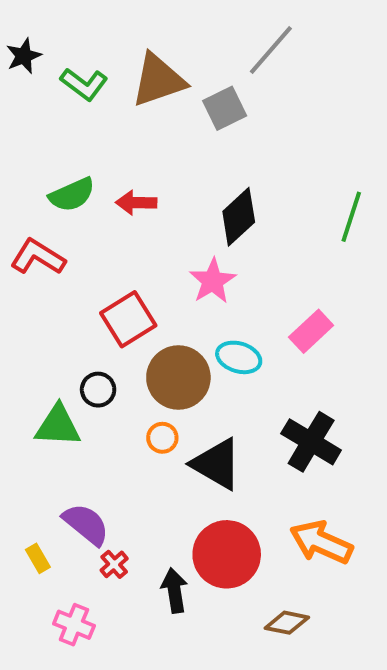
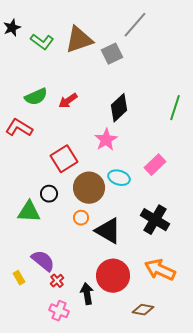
red arrow: (136, 203) -> (68, 101), turned -36
pink cross: (74, 625) -> (59, 311), moved

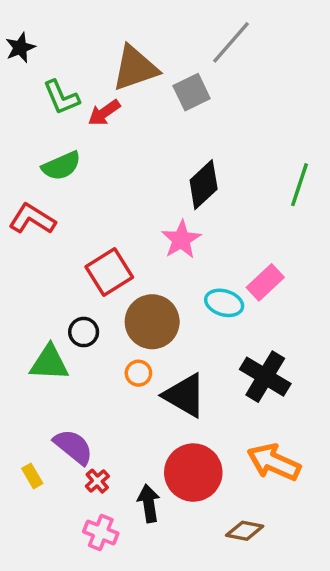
green L-shape: (42, 42) -> (61, 97), moved, turned 30
red arrow: (68, 101) -> (104, 113), moved
cyan ellipse: (119, 178) -> (224, 303), moved

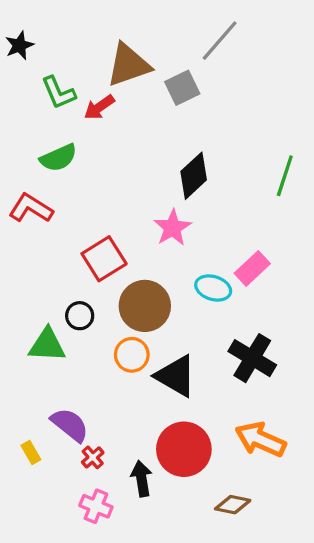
orange circle: (138, 373) -> (132, 355), size x1.4

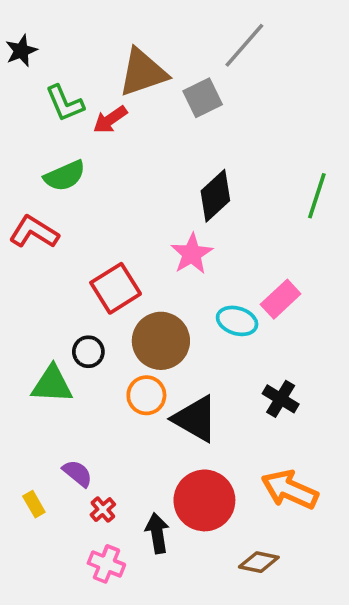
black cross: (252, 358) -> (281, 399), size x0.7
purple semicircle: (70, 425) -> (77, 473), size x0.7

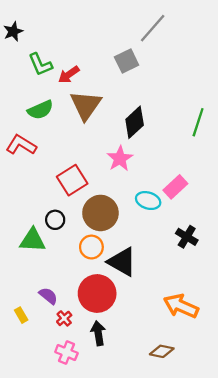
brown triangle: (143, 72) -> (86, 105), moved, turned -36
black cross: (281, 399) -> (187, 237), moved
red circle: (204, 500) -> (97, 294), moved

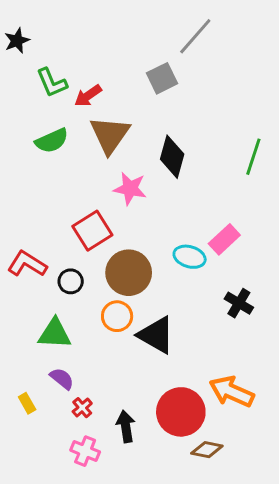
black diamond: (135, 122) -> (172, 157), turned -32
red L-shape: (21, 145) -> (27, 264), moved
pink star: (120, 159) -> (130, 189), moved, turned -30
green triangle: (32, 240) -> (55, 334), moved
red circle: (97, 294) -> (181, 412), moved

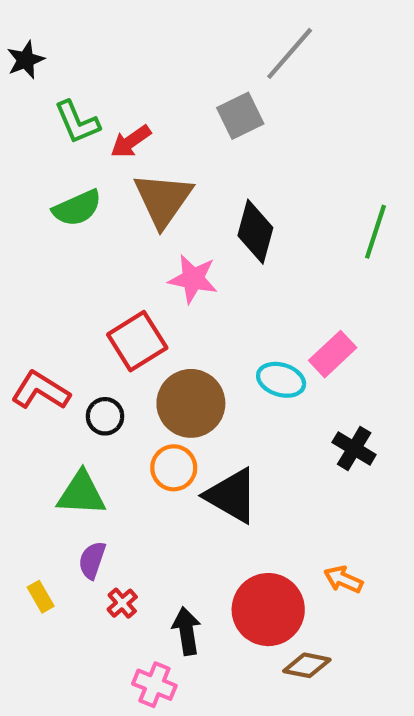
purple semicircle: (62, 379) -> (92, 560), turned -110
orange arrow: (232, 392) -> (343, 579), size x0.6
pink cross: (85, 451) -> (154, 685), moved

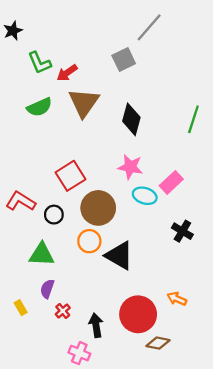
pink star: (193, 279) -> (130, 167), moved

